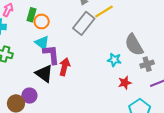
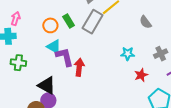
green rectangle: (32, 15) -> (69, 21), moved, turned -40
gray semicircle: (134, 45) -> (146, 22), moved, size x0.6
black triangle: (44, 74) -> (47, 85), moved

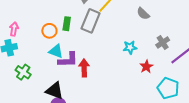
green rectangle: (69, 21) -> (67, 24), turned 48
purple L-shape: (65, 57) -> (68, 60), turned 110
green cross: (18, 63) -> (23, 72), turned 35

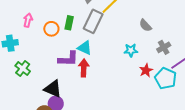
gray semicircle: (143, 14) -> (145, 25), moved
pink arrow: (14, 29) -> (28, 20), moved
cyan triangle: (56, 51) -> (85, 48), moved
cyan pentagon: (168, 88) -> (165, 78), moved

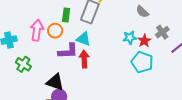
pink arrow: (28, 20) -> (37, 30), moved, size x1.5
orange circle: (51, 29) -> (55, 31), moved
red star: (146, 70) -> (144, 41), moved
cyan pentagon: (165, 78) -> (142, 62), moved

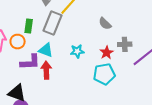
gray cross: (162, 32) -> (125, 44), turned 32
cyan star: (130, 38) -> (77, 51), moved
cyan pentagon: (142, 62) -> (104, 74), turned -30

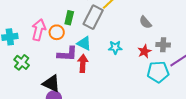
cyan pentagon: (104, 74) -> (158, 72), moved

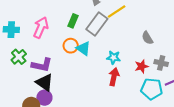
orange circle: (57, 32) -> (71, 46), moved
purple L-shape: (67, 54) -> (42, 65), moved
red arrow: (83, 63) -> (114, 77), moved

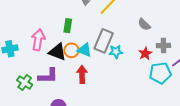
gray rectangle: (97, 24) -> (104, 41), moved
green cross: (19, 57) -> (25, 82), moved
red arrow: (114, 77) -> (82, 74), moved
black triangle: (44, 82) -> (58, 52), moved

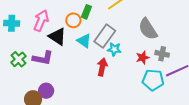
gray semicircle: (144, 24) -> (148, 29), size x1.6
green rectangle: (68, 26) -> (86, 12), moved
orange circle: (71, 50) -> (73, 20), moved
red arrow: (82, 74) -> (102, 67), moved

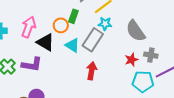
cyan star: (114, 49) -> (105, 24), moved

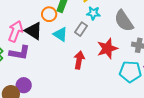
pink arrow: (29, 27) -> (15, 31), moved
gray rectangle: (93, 40) -> (81, 29), size x0.6
red star: (131, 60) -> (107, 49), moved, size x1.5

